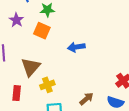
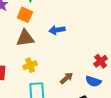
brown triangle: (31, 67) -> (25, 38), moved, turned 42

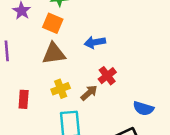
red cross: (101, 61) -> (107, 76), moved
brown arrow: (67, 78) -> (89, 93), moved

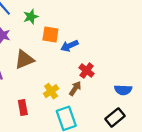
orange square: (53, 23) -> (50, 35), moved
brown triangle: (54, 54) -> (24, 60), moved

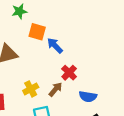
blue arrow: (69, 46) -> (55, 46), turned 63
blue semicircle: (123, 90) -> (88, 97), moved

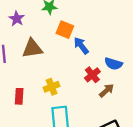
brown arrow: (55, 89) -> (106, 91), moved
blue semicircle: (88, 97) -> (113, 64), moved

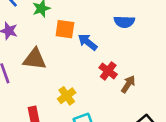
brown triangle: (32, 48) -> (35, 59), turned 30
blue semicircle: (113, 64) -> (124, 22), moved

